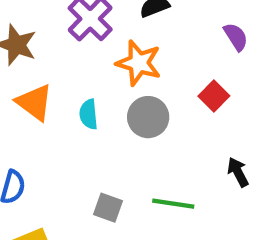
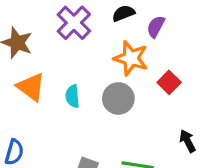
purple semicircle: (236, 37) -> (156, 27), moved, turned -120
orange star: (139, 63) -> (131, 58), moved

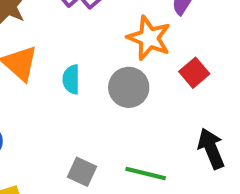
black arrow: (188, 141) -> (211, 148), size x1.4

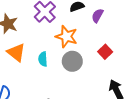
orange star: (149, 38) -> (66, 37), moved

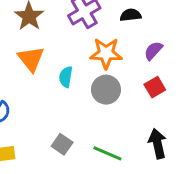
purple semicircle: (97, 16) -> (153, 51), moved
orange star: (66, 37) -> (106, 53), turned -30

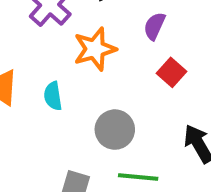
gray circle: (106, 90) -> (115, 130), moved

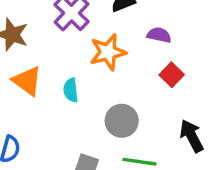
purple semicircle: (154, 26) -> (159, 35), turned 75

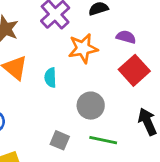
red square: (172, 75) -> (134, 70), size x1.5

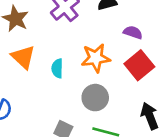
orange star: (83, 48) -> (96, 58), moved

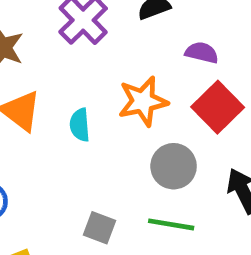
gray circle: (95, 98) -> (174, 166), moved

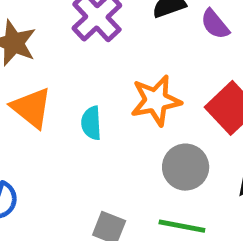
purple semicircle: (202, 53) -> (215, 24), moved, turned -144

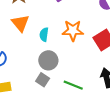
gray circle: (186, 167) -> (48, 60), moved

